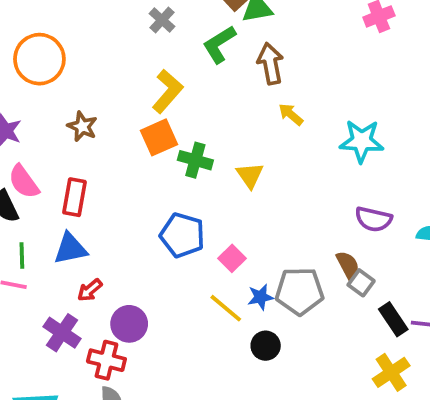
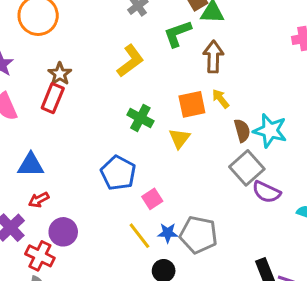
orange square: (159, 137) -> (192, 104), moved
red rectangle: (74, 197) -> (53, 98), moved
brown semicircle: (348, 265) -> (242, 130), moved
gray square: (361, 283) -> (247, 168), moved, size x1.6

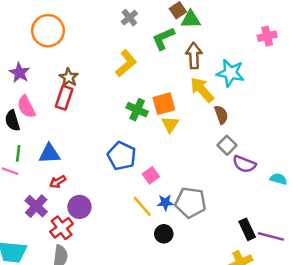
yellow arrow: (221, 99) -> (202, 90), size x1.6
orange square: (192, 104) -> (164, 104), moved
cyan star: (270, 131) -> (230, 73), moved
gray square: (247, 168) -> (227, 145), size x0.7
red cross: (40, 256) -> (62, 228), turned 30

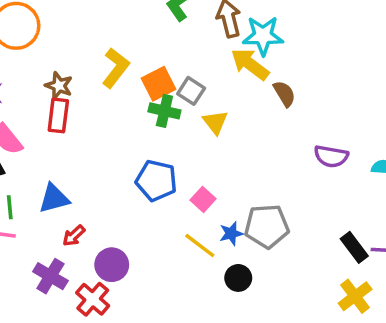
yellow L-shape: (126, 63) -> (116, 68), moved
cyan star: (230, 73) -> (263, 36), moved
orange square: (164, 104) -> (158, 84), moved
gray square: (227, 145) -> (191, 91), moved

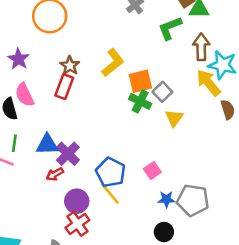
blue pentagon: (156, 181) -> (111, 172), moved
yellow line: (200, 245) -> (110, 194), moved
purple cross: (50, 276) -> (68, 154), moved
red cross: (93, 299) -> (77, 224), moved

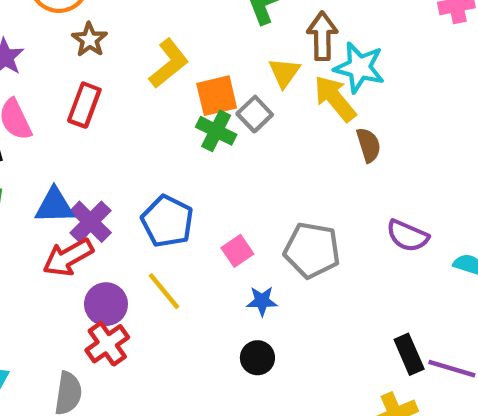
brown star: (70, 66) -> (90, 40), moved
yellow triangle: (174, 118) -> (284, 73), moved
blue pentagon: (111, 172) -> (167, 221), moved
red arrow: (55, 174) -> (68, 257), size x1.6
gray pentagon: (193, 200) -> (312, 250), moved

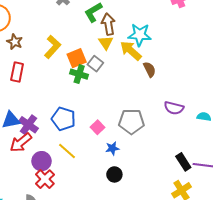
brown arrow: (322, 36) -> (108, 24), moved

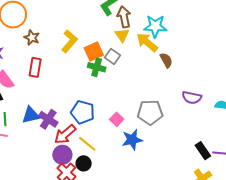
red arrow: (21, 143) -> (65, 134), moved
blue star: (112, 148) -> (132, 140), size x1.5
black circle: (114, 174) -> (84, 163), moved

